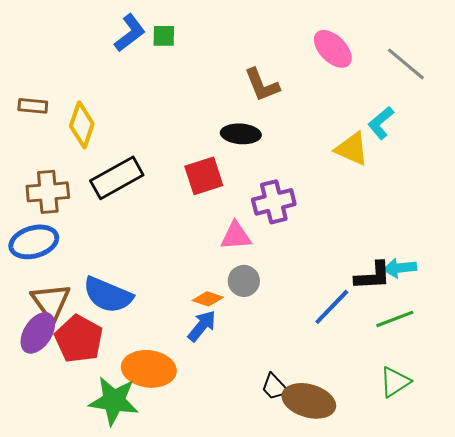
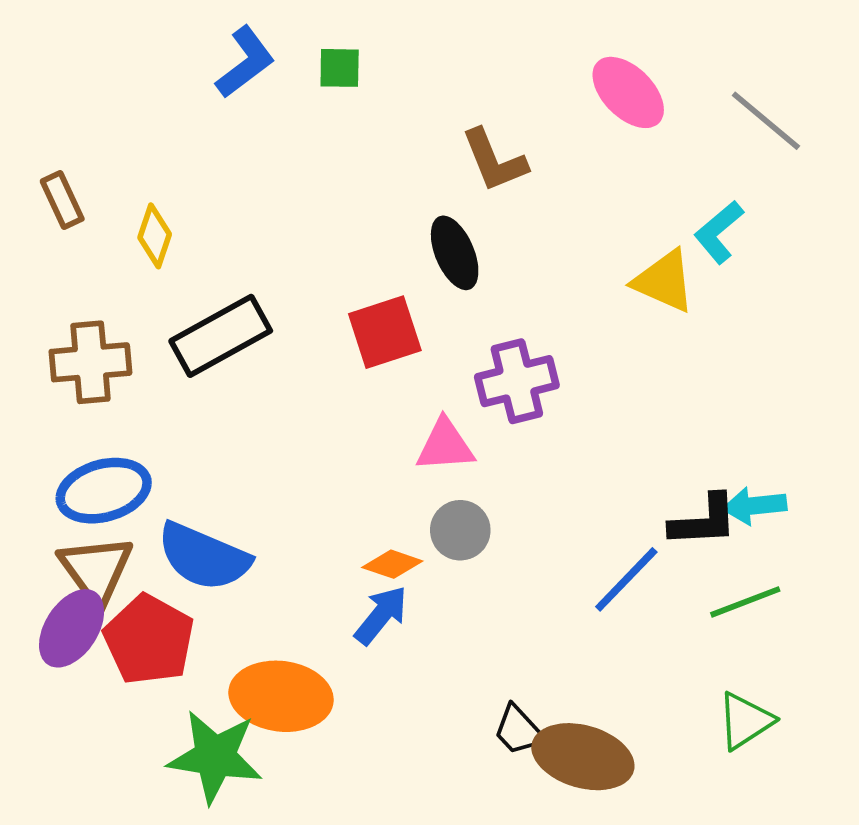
green square: (164, 36) -> (340, 68), moved
brown rectangle: (33, 106) -> (62, 200), turned 60
yellow diamond: (82, 125) -> (155, 236), size x0.7
black ellipse: (241, 134) -> (455, 253), turned 63
blue ellipse: (34, 242) -> (104, 491), moved

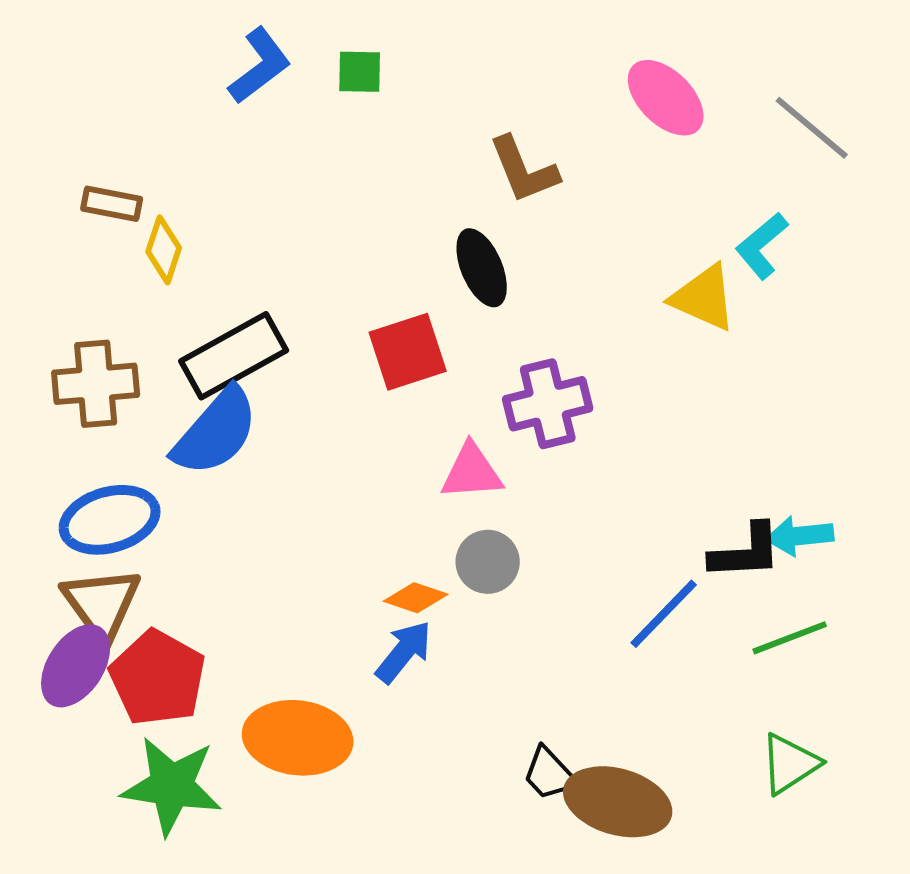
brown rectangle: (62, 200) -> (112, 204), moved, turned -54
blue semicircle: (204, 557) -> (216, 432), moved, turned -72
green star: (215, 757) -> (172, 786), moved

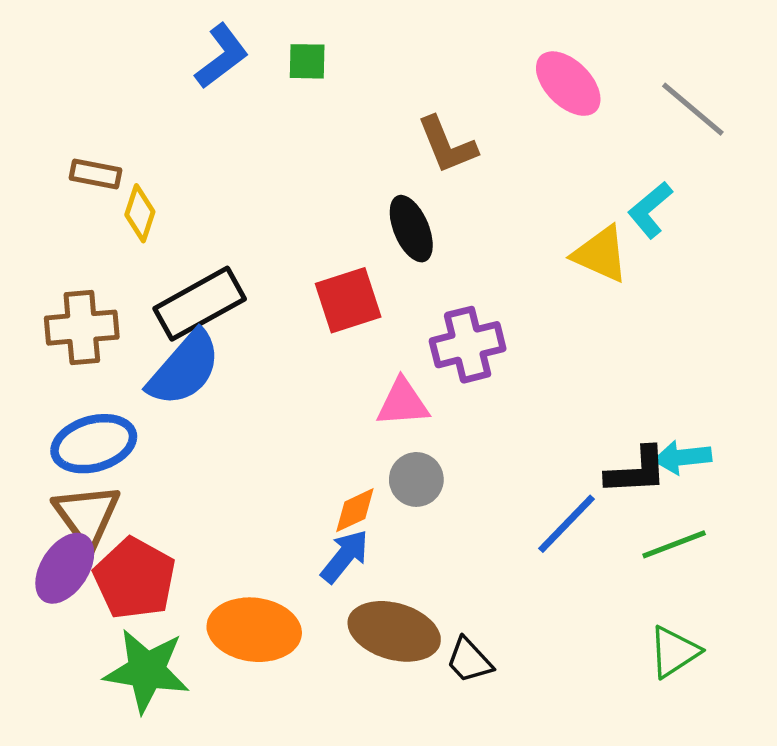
orange diamond: (416, 598) -> (355, 510), turned -44
brown ellipse: (618, 802) -> (394, 631), moved

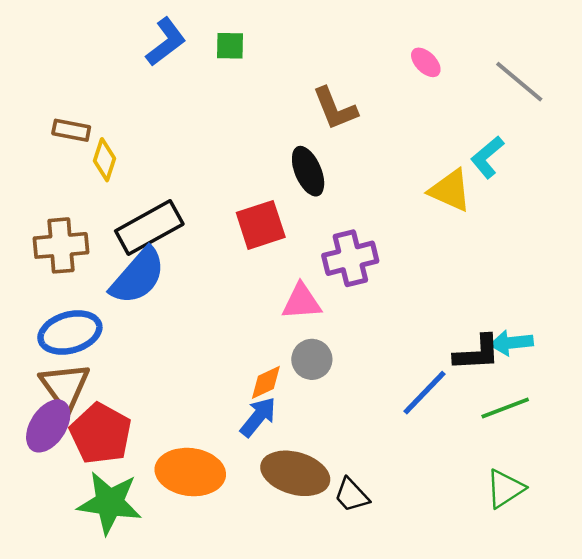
pink ellipse: (568, 84) -> (426, 62), size x0.6

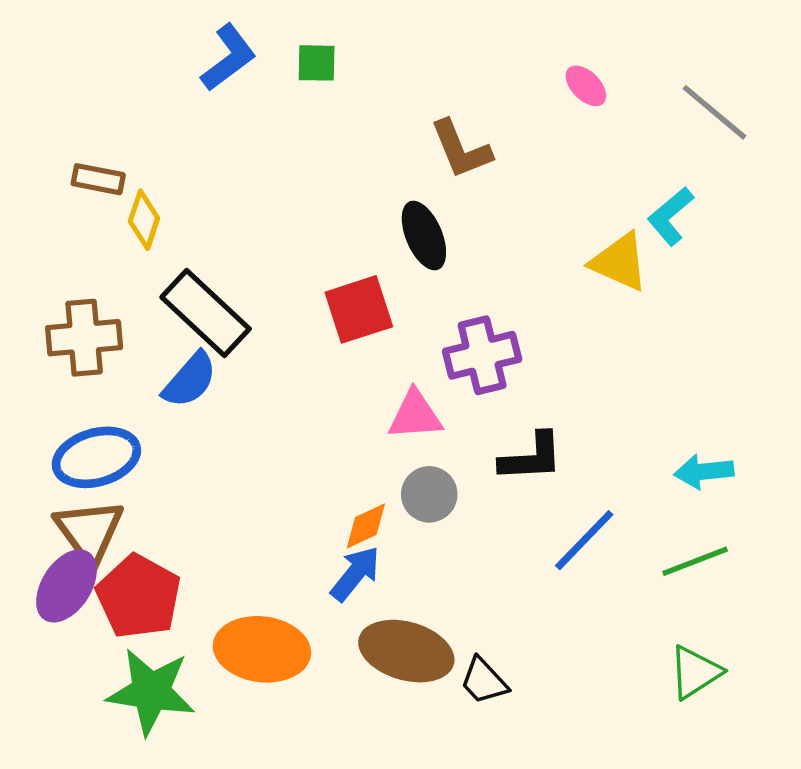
black rectangle: (149, 228) -> (206, 313), turned 72
blue semicircle: (138, 276) -> (190, 380), size x0.7
black L-shape: (477, 353) -> (531, 457), moved

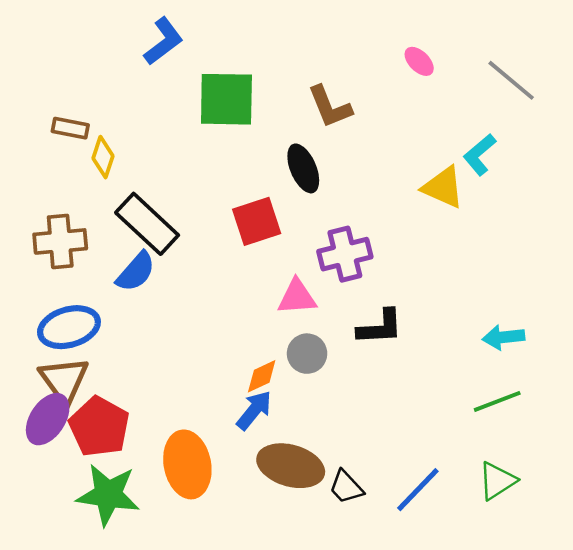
green square: (317, 63) -> (226, 99), moved, size x2.0
blue line: (584, 540) -> (418, 490), moved
orange ellipse: (262, 649) -> (187, 464), turned 72

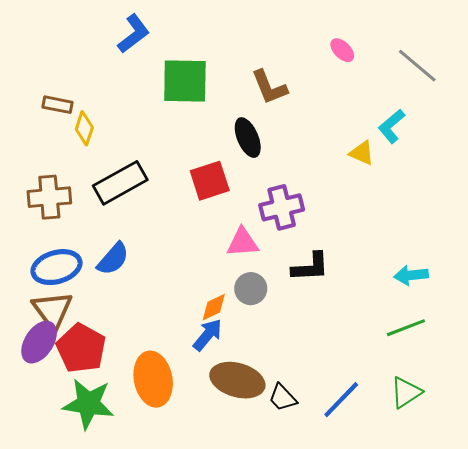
yellow triangle: (443, 187) -> (362, 153), size x0.7
black rectangle: (147, 224) -> (120, 183), turned -72
blue semicircle: (136, 272) -> (113, 259), moved

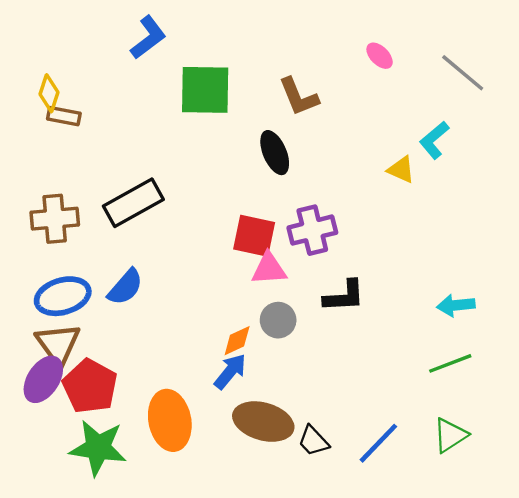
yellow diamond: (84, 128) -> (49, 93), moved
red square: (210, 181) -> (254, 236), moved, turned 30

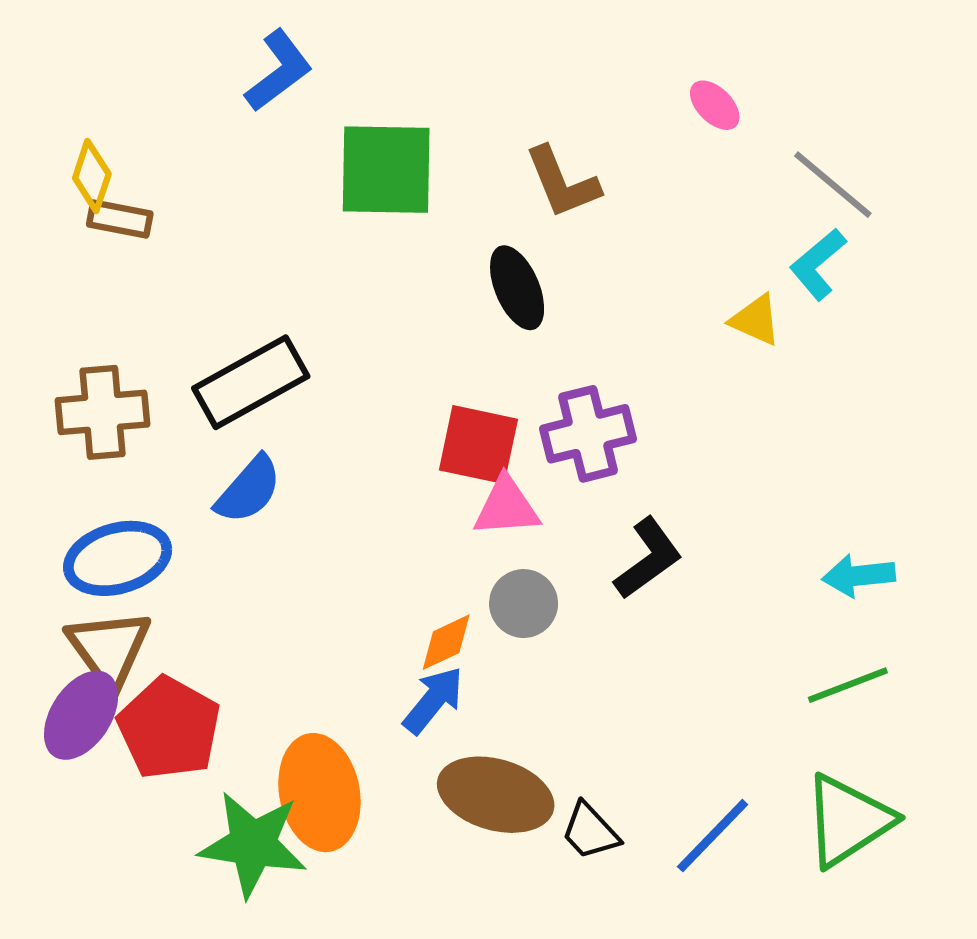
gray line: (463, 73) -> (833, 185), moved
blue semicircle: (125, 287) -> (249, 490), moved
black L-shape: (344, 296) -> (648, 558), turned -33
green triangle: (450, 435) -> (848, 820), size x1.4
green star: (98, 448) -> (253, 844), moved

